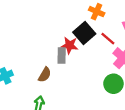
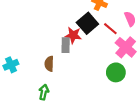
brown semicircle: (45, 75) -> (49, 64), turned 152

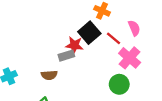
gray rectangle: (66, 45) -> (66, 56), turned 72
brown semicircle: (49, 64) -> (49, 75), turned -96

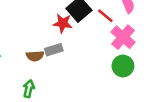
gray rectangle: (66, 56) -> (54, 50), moved
green circle: (119, 84) -> (123, 66), moved

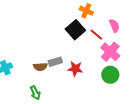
red star: (63, 23) -> (75, 69), moved
green arrow: (29, 89) -> (35, 93), turned 144

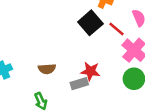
gray rectangle: (55, 62) -> (79, 84), moved

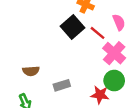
red star: (90, 71) -> (100, 95), moved

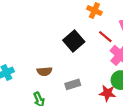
black square: (73, 27) -> (74, 41), moved

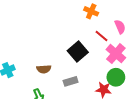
black square: (74, 41) -> (78, 51), moved

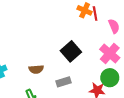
red line: (101, 36) -> (95, 14), moved, turned 40

